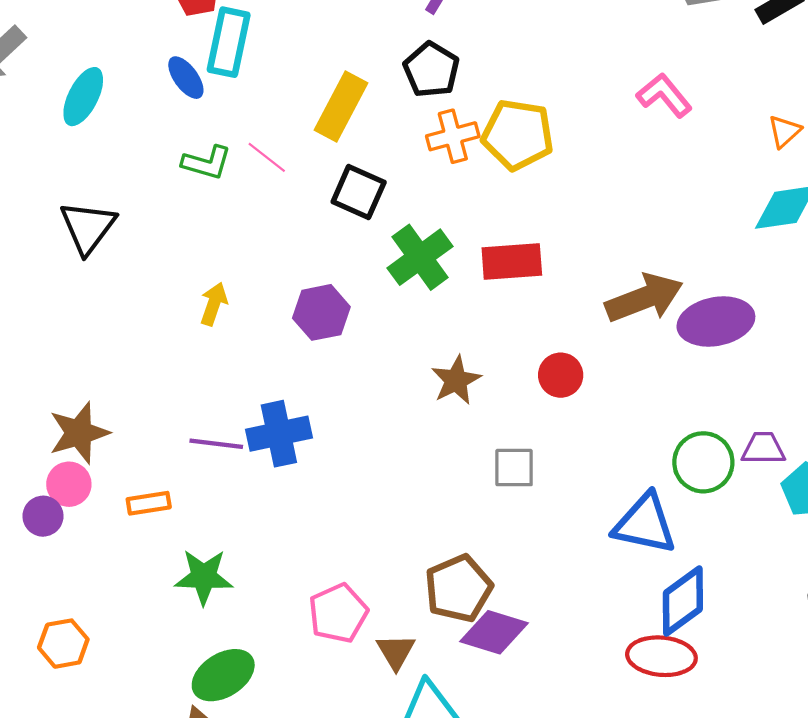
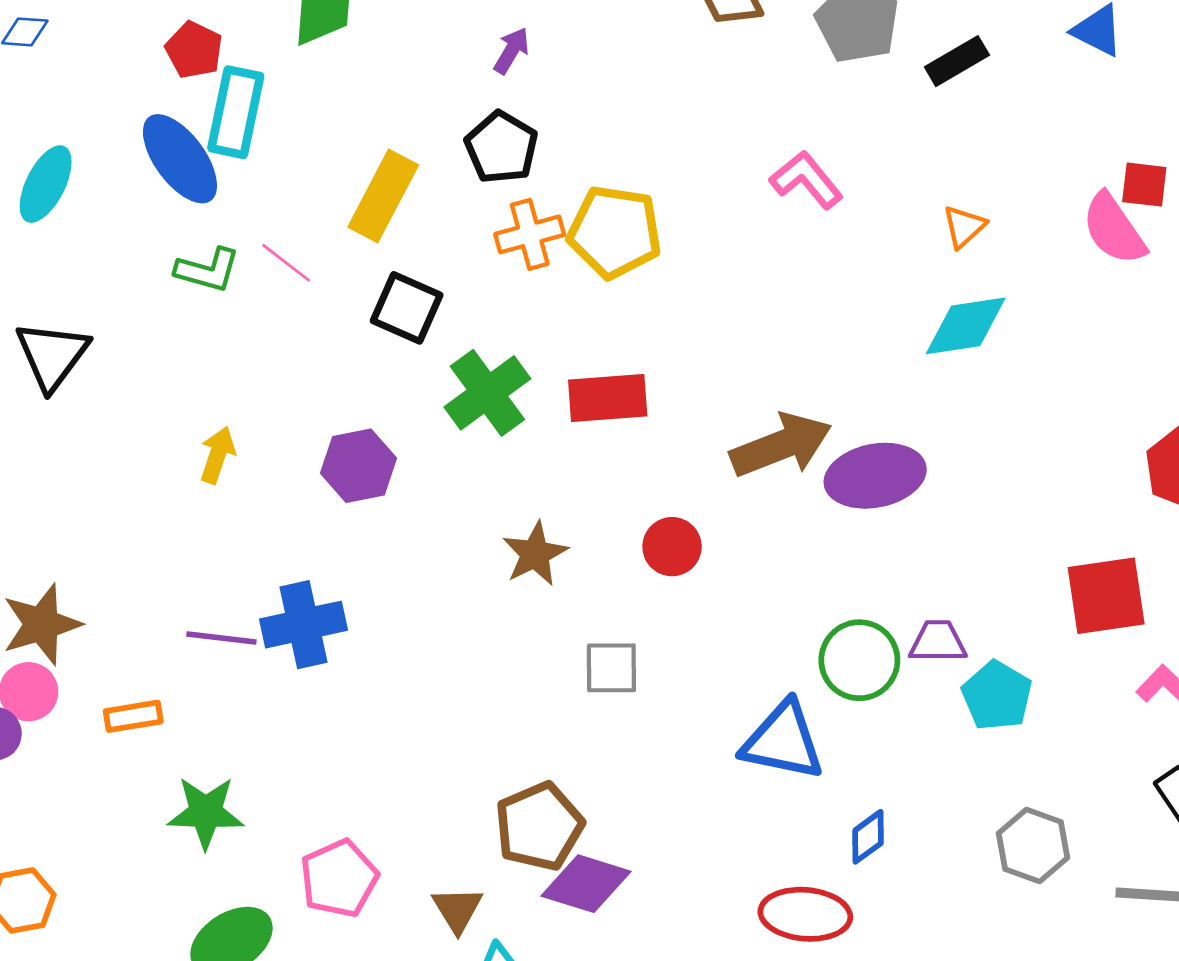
blue ellipse: (186, 78) -> (180, 159), size x1.6
blue diamond: (683, 601) -> (868, 837), moved, size x0.6
pink pentagon: (338, 613) -> (339, 878), moved

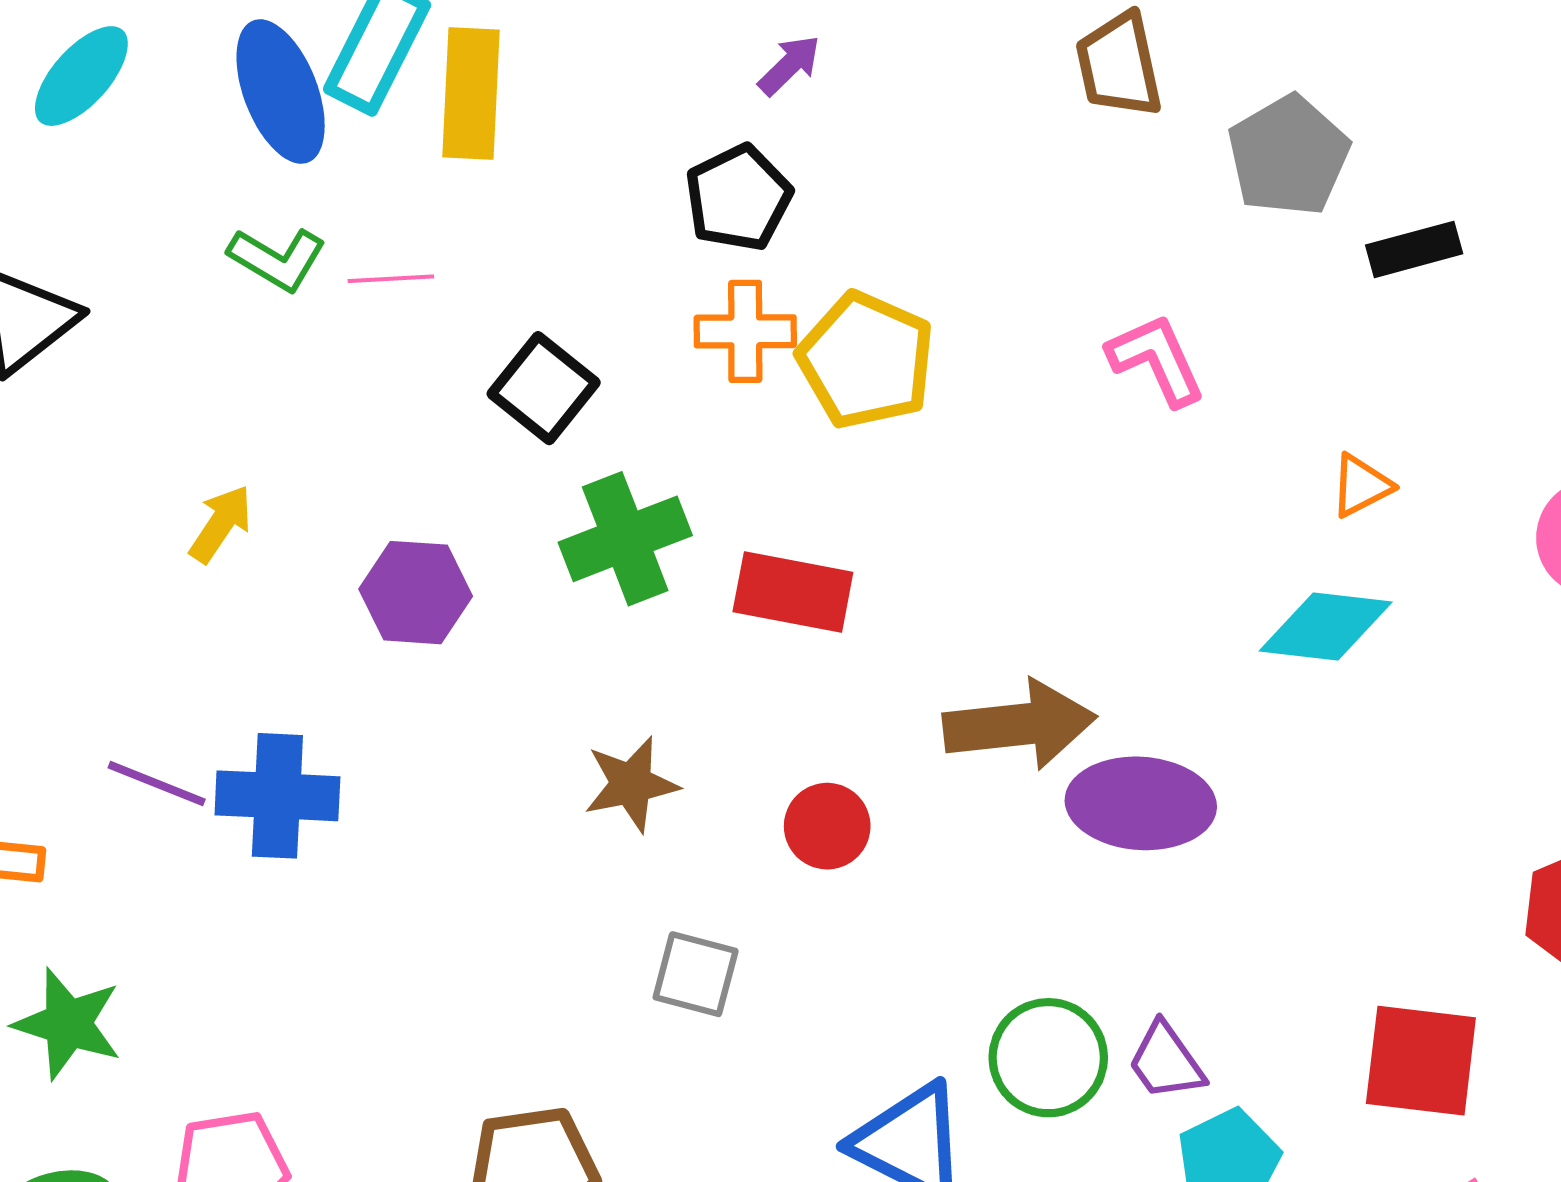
yellow rectangle: (383, 196) -> (471, 93), moved, turned -40
pink line: (286, 263) -> (391, 279), turned -56
purple trapezoid: (938, 642) -> (1166, 1061), turned -140

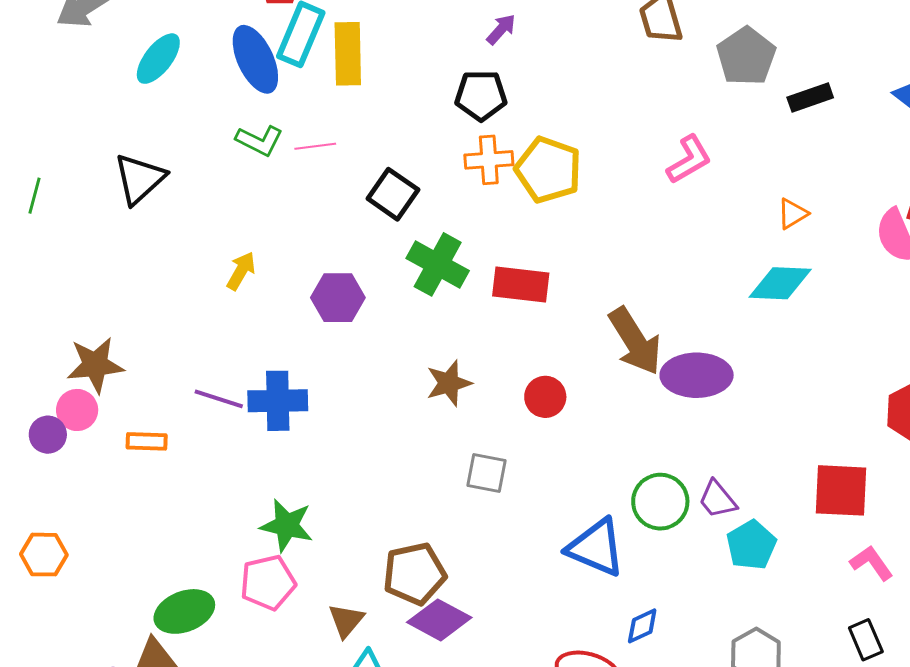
black pentagon: (738, 198) -> (481, 95), turned 30
pink L-shape: (1156, 360) -> (689, 160), turned 88
green cross: (625, 539) -> (438, 264), turned -36
brown arrow: (1020, 725) -> (635, 341), turned 68
green star: (68, 1024) -> (287, 525), moved

